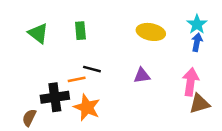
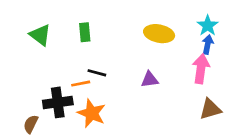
pink arrow: (191, 82) -> (201, 69), moved

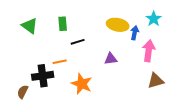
blue arrow: (208, 44) -> (135, 33), moved
black line: (97, 73) -> (78, 42), moved, turned -32
orange star: (92, 113) -> (82, 84), moved

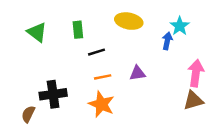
cyan star: (154, 19) -> (180, 26), moved
yellow ellipse: (118, 25) -> (129, 21), moved
pink arrow: (149, 51) -> (196, 73), moved
orange line: (60, 62) -> (103, 77), moved

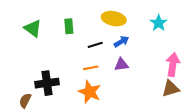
blue arrow: (167, 41) -> (121, 42), moved, turned 48
black line: (96, 52) -> (95, 45), moved

